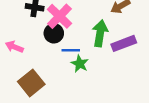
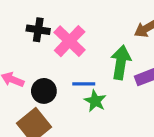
black circle: (54, 33) -> (44, 91), moved

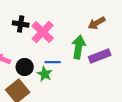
green star: (95, 101) -> (45, 74), moved

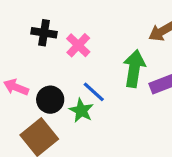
pink cross: (43, 32) -> (78, 45), size x0.7
blue line: (53, 62) -> (94, 92), turned 42

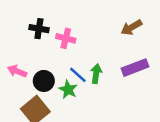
pink cross: (78, 45) -> (66, 38), turned -30
green arrow: (134, 69) -> (96, 74), moved, size x0.7

